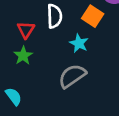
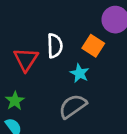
red triangle: (26, 30) -> (26, 59), size x1.4
green star: (23, 56) -> (15, 101), moved

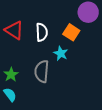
red triangle: (26, 59) -> (14, 30), moved, turned -30
gray semicircle: (73, 106) -> (42, 71), moved, turned -50

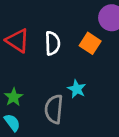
cyan star: (61, 53) -> (77, 89), moved
gray semicircle: (42, 71) -> (54, 109), moved

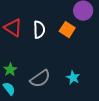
cyan star: (77, 89) -> (73, 78), moved
gray semicircle: (54, 109) -> (40, 79), turned -130

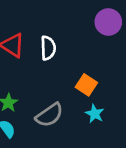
orange square: (67, 30) -> (86, 85), moved

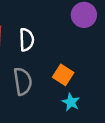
gray semicircle: (49, 115) -> (23, 81), moved, turned -64

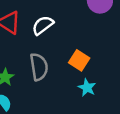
white semicircle: (27, 40) -> (43, 25), turned -125

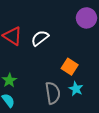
gray semicircle: (39, 67) -> (53, 93), moved

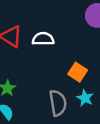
white semicircle: (40, 38) -> (43, 39), turned 36

